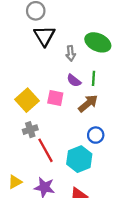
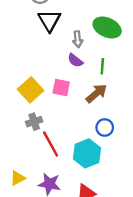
purple semicircle: (74, 81) -> (75, 60), moved

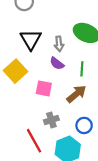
black triangle: (49, 20) -> (31, 39), moved
yellow square: (31, 90) -> (15, 71), moved
gray cross: (34, 122) -> (51, 120), moved

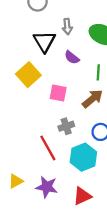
gray arrow: (59, 44) -> (67, 27), moved
purple semicircle: (57, 63) -> (72, 57), moved

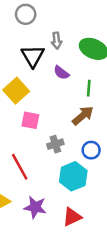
pink square: (58, 93) -> (30, 120), moved
red line: (48, 148) -> (20, 167), moved

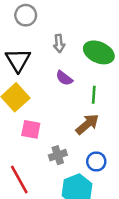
black triangle: (33, 56) -> (18, 60), moved

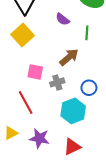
brown arrow: (87, 124) -> (69, 57), moved
pink square: (31, 129) -> (35, 72), moved

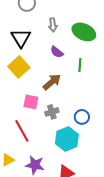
brown arrow: (69, 57) -> (52, 82), moved

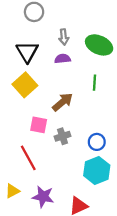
purple semicircle: (57, 52) -> (63, 59), moved, turned 136
cyan hexagon: (67, 139) -> (97, 170), moved

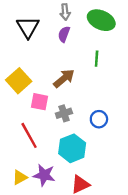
purple semicircle: (63, 59) -> (64, 34), turned -63
yellow square: (25, 85) -> (19, 81), moved
cyan hexagon: (97, 170) -> (72, 148), moved
yellow triangle: (12, 191) -> (20, 177), moved

